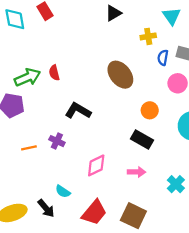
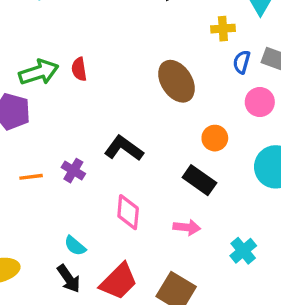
black L-shape: (78, 111) -> (124, 148), moved
pink diamond: (96, 165) -> (128, 212), turned -65
black arrow: (46, 208) -> (69, 279), moved

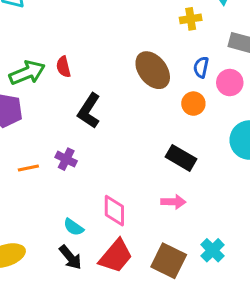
blue semicircle: (242, 62) -> (201, 67), moved
orange circle: (215, 138) -> (193, 104), moved
black L-shape: (124, 148) -> (89, 111), moved, turned -88
pink diamond: (128, 212) -> (114, 211), moved
cyan cross: (243, 251) -> (213, 250), moved

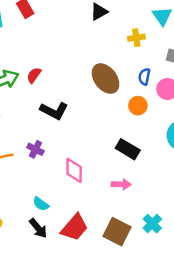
red semicircle: (63, 67) -> (34, 75), turned 49
black L-shape: (89, 111) -> (54, 111), turned -96
pink diamond: (114, 211) -> (74, 170), moved

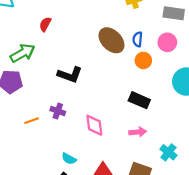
red semicircle: (34, 75) -> (45, 24), moved
blue semicircle: (144, 77) -> (138, 39), moved
cyan cross: (152, 224) -> (168, 152), moved

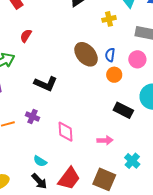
black rectangle: (139, 100) -> (123, 110), moved

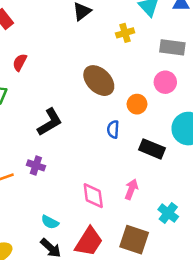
blue semicircle: (110, 55) -> (113, 129), moved
black L-shape: (46, 84) -> (50, 122), turned -50
pink diamond: (65, 132) -> (93, 196), moved
pink arrow: (105, 140) -> (131, 189), turned -63

